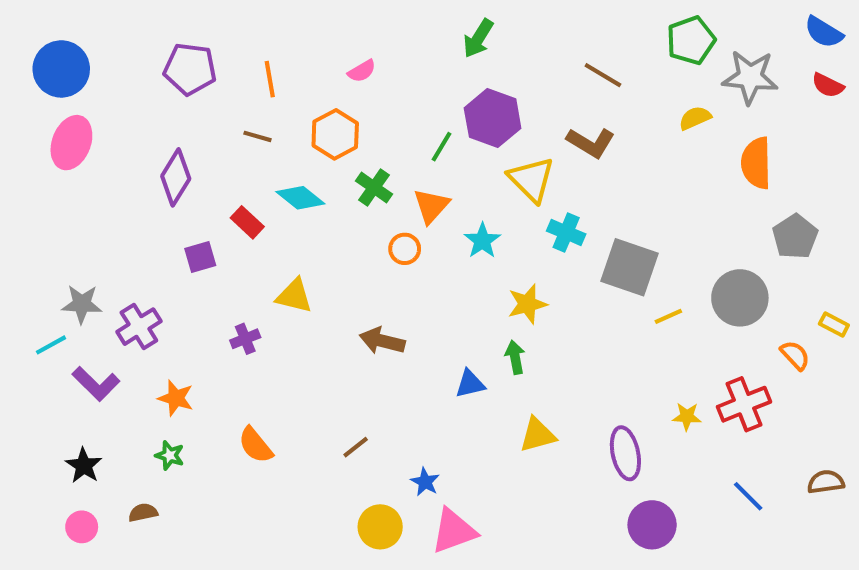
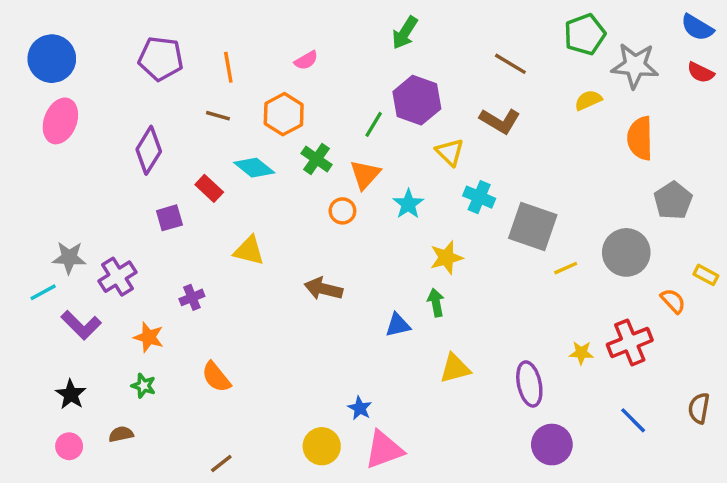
yellow triangle: (531, 179) -> (450, 152), size x0.7
purple cross: (245, 339) -> (192, 297), moved
brown line: (356, 447) -> (221, 464), moved
brown semicircle: (826, 482) -> (699, 408), turned -72

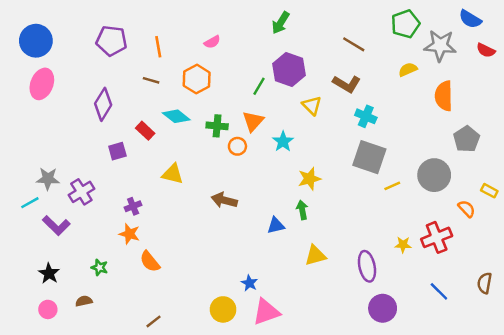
blue semicircle: (697, 27) -> (470, 19), moved
green cross: (317, 159) -> (217, 126), moved, turned -30
cyan cross: (479, 197) -> (366, 116), moved
orange star: (149, 337) -> (129, 234), moved

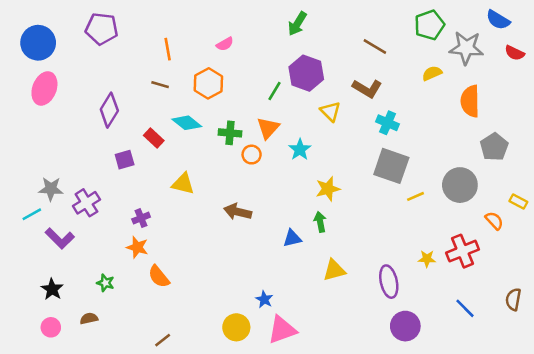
purple pentagon: (111, 41) -> (102, 29), moved

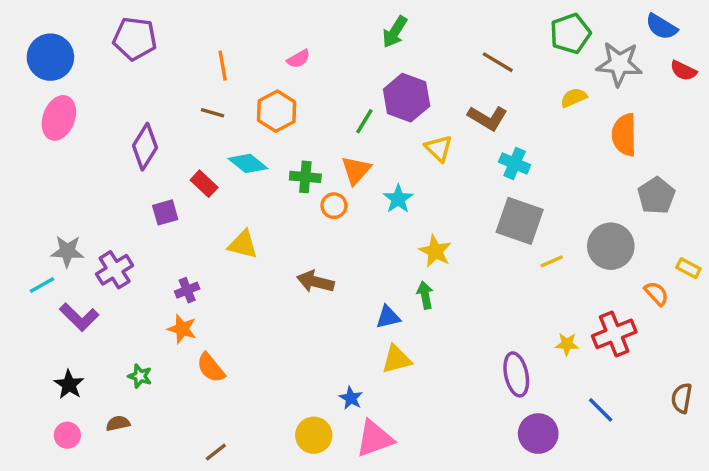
yellow star: (328, 189) -> (435, 251), turned -30
yellow triangle: (334, 270) -> (396, 359), moved
blue line: (465, 308) -> (601, 410), moved

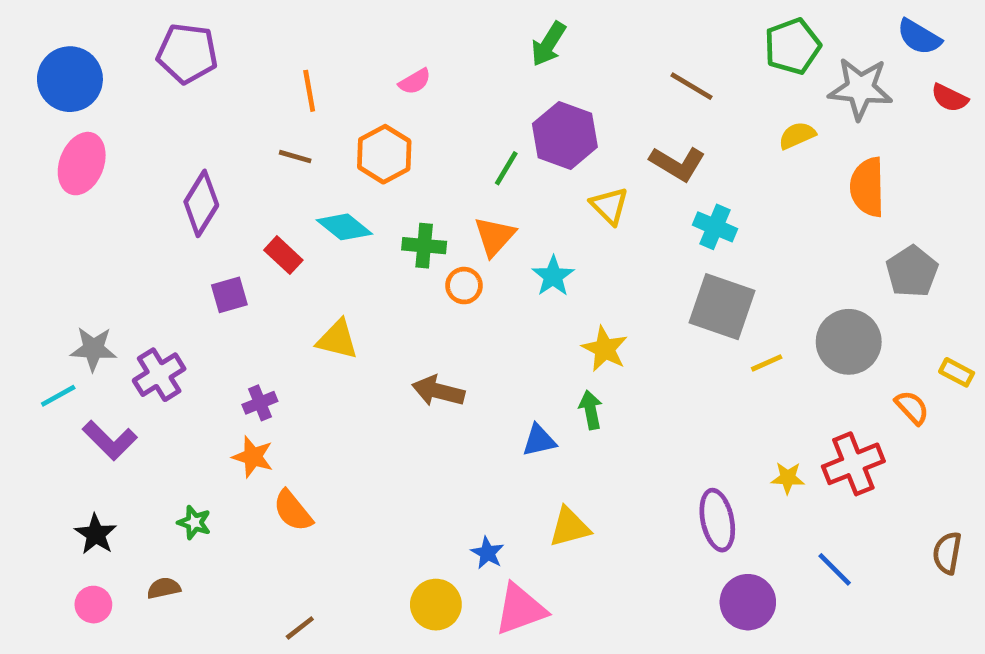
yellow triangle: (396, 359) -> (570, 527), moved

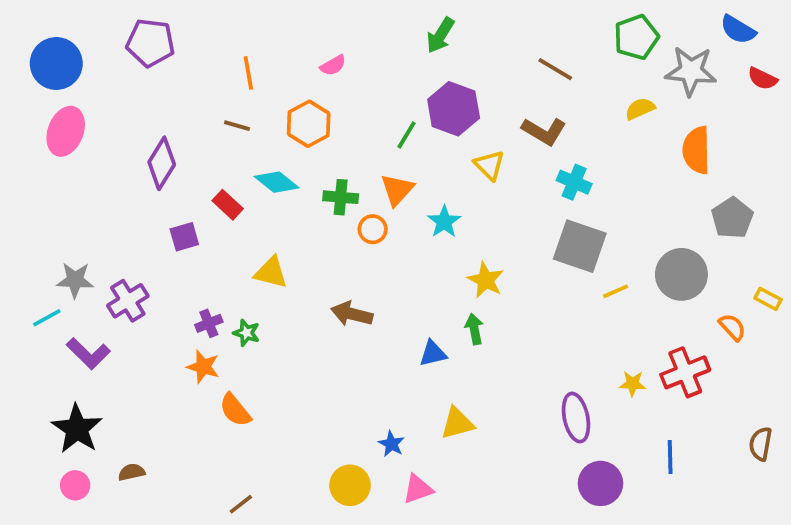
green star: (194, 522) -> (246, 333), moved
black star: (96, 534) -> (77, 429), size x1.5
blue line: (835, 569) -> (670, 457), turned 44
pink triangle: (520, 609) -> (418, 489), size x0.7

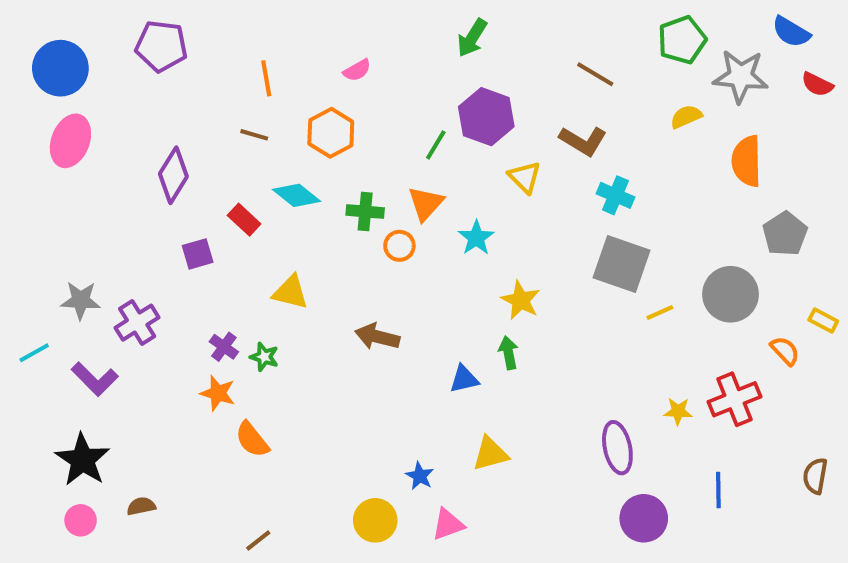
cyan line: (47, 318) -> (34, 353), moved
purple cross: (209, 323) -> (224, 347), turned -32

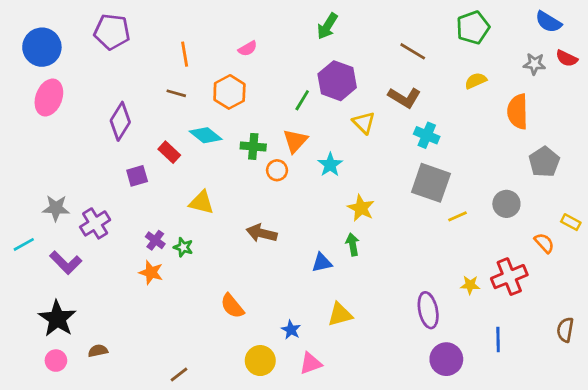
gray star: (741, 76) -> (534, 64), moved, size x0.6
gray circle: (730, 294) -> (506, 204), size x0.7
orange semicircle: (252, 440) -> (232, 306), moved

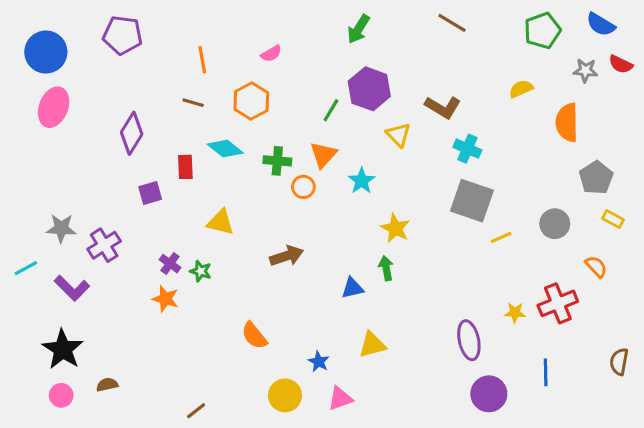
green pentagon: (473, 28) -> (542, 31), moved
brown line: (413, 51) -> (452, 23), moved
red rectangle: (169, 152) -> (185, 167), turned 45
yellow rectangle: (571, 222) -> (613, 219), moved
brown arrow: (262, 233) -> (287, 256), turned 148

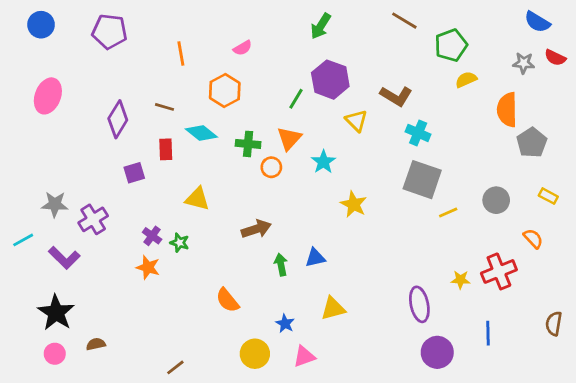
green pentagon: (542, 31) -> (451, 45), moved
blue circle: (46, 52) -> (41, 25), moved, size x0.7
brown line: (193, 103) -> (164, 107), moved
gray pentagon: (596, 178) -> (532, 143), moved
green arrow: (386, 268) -> (281, 265), moved

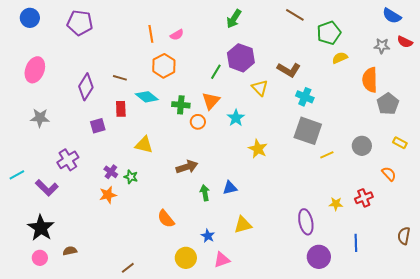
orange line: (181, 53) -> (151, 34), moved
gray star: (55, 204) -> (40, 118), moved
orange star: (148, 267) -> (108, 195), turned -30
red cross: (499, 271) -> (364, 198), size x0.7

